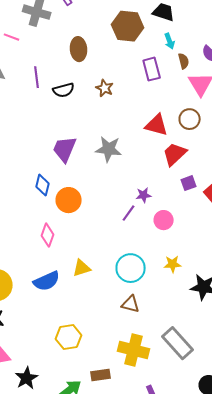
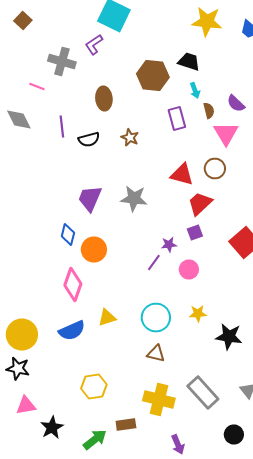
purple square: (189, 183) -> (195, 232), moved
pink diamond: (48, 235) -> (73, 284), size x1.4

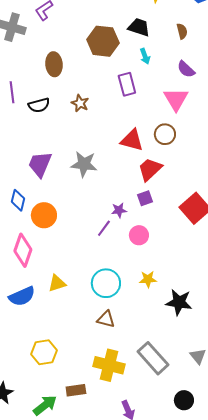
brown semicircle: (209, 110) -> (182, 31), moved

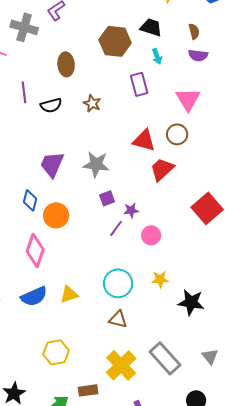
purple semicircle: (186, 69) -> (198, 55), moved, turned -36
purple square: (145, 198) -> (107, 198), moved
yellow triangle: (57, 283) -> (69, 294), moved
yellow cross: (109, 365) -> (121, 365), turned 32

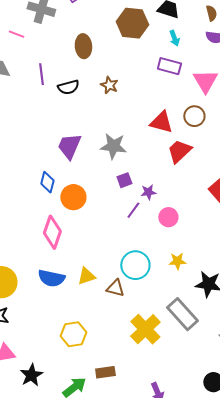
purple rectangle: (139, 84) -> (169, 66), moved, turned -60
blue semicircle: (34, 296) -> (51, 278), turned 36
brown triangle: (118, 319) -> (115, 288), moved
gray rectangle: (165, 358) -> (182, 314), moved
yellow cross: (121, 365) -> (145, 329), moved

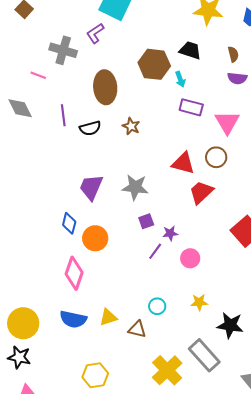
cyan arrow: (174, 38) -> (180, 79), moved
brown ellipse: (83, 46) -> (105, 87), size x1.4
cyan circle: (135, 265) -> (157, 306), size x0.6

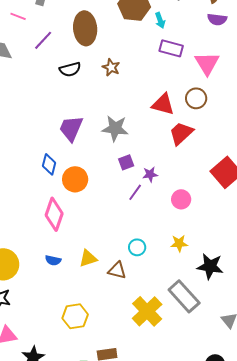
purple line: (63, 115) -> (43, 40), moved, turned 50
pink circle: (190, 258) -> (181, 199), moved
blue semicircle: (73, 319) -> (53, 260), size x0.6

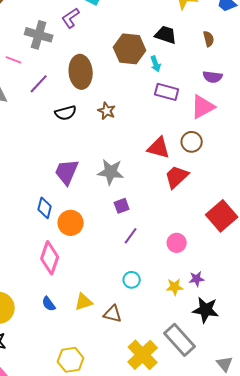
purple semicircle: (217, 19) -> (213, 77), moved
pink triangle: (207, 63) -> (203, 107), turned 32
purple star: (150, 174) -> (197, 279), moved
cyan circle: (137, 247) -> (132, 280), moved
blue semicircle: (53, 260) -> (49, 304), turned 42

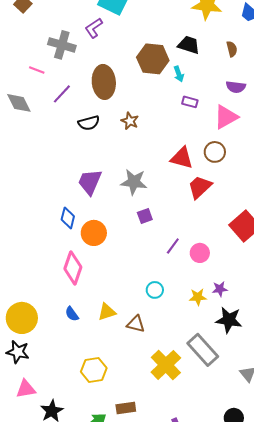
purple rectangle: (167, 92) -> (190, 102), size x0.7
purple line: (131, 236) -> (173, 246), moved

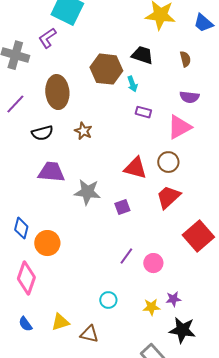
purple trapezoid: (90, 182) -> (51, 172), moved, turned 72
red trapezoid: (200, 187) -> (168, 197), moved
purple square: (145, 216) -> (122, 207), moved

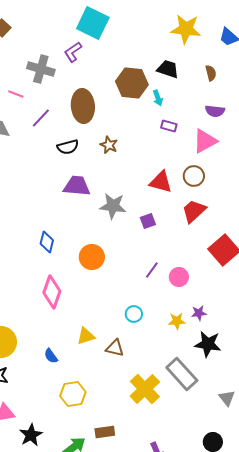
orange circle: (47, 243) -> (92, 257), moved
blue semicircle: (25, 324) -> (51, 356), moved

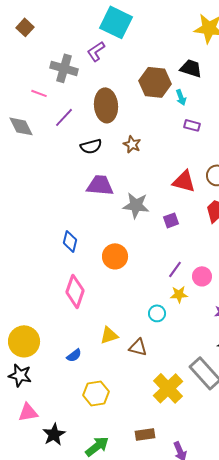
yellow star: (177, 321) -> (179, 294), moved
blue semicircle: (51, 356) -> (74, 355), turned -91
brown rectangle: (105, 432) -> (145, 434), moved

